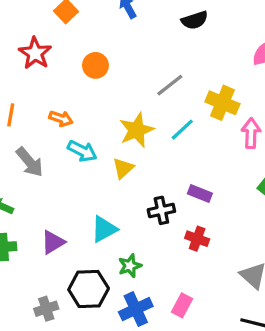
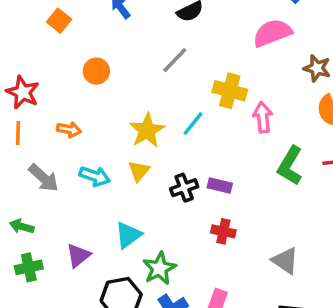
red star: (35, 53) -> (23, 92), moved
gray line: (170, 85) -> (175, 60), moved
cyan arrow: (82, 151) -> (95, 176), moved
black cross: (161, 210) -> (184, 188), moved
green star: (130, 266) -> (159, 268), size x1.4

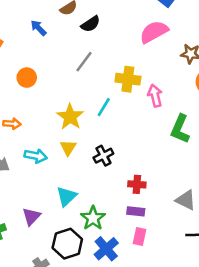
purple rectangle: (220, 185) -> (136, 211), moved

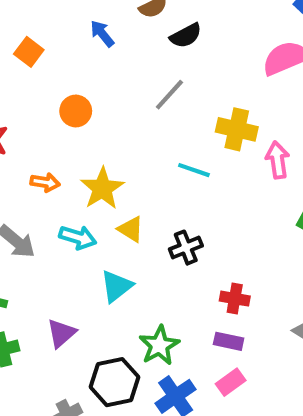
cyan line: (104, 107) -> (194, 170), turned 72
yellow star: (70, 117) -> (102, 188), moved
yellow triangle: (68, 148) -> (131, 229), turned -36
cyan triangle: (67, 196) -> (116, 286), moved
pink rectangle: (139, 237) -> (231, 382), turned 36

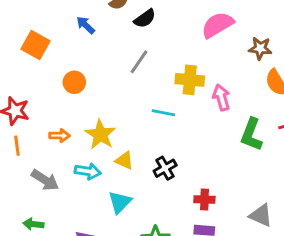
orange square: (29, 52) -> (36, 45), size x1.4

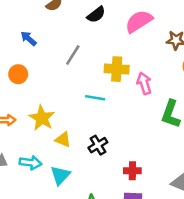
black semicircle: (145, 19) -> (96, 15), moved
blue arrow: (86, 25) -> (29, 39), moved
cyan arrow: (88, 171) -> (30, 163), moved

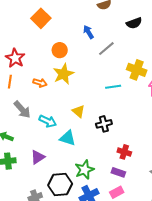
blue arrow: (29, 39) -> (88, 32), moved
cyan line: (95, 98) -> (113, 87), turned -35
yellow star: (42, 118) -> (63, 74), moved
cyan triangle: (60, 175) -> (68, 138), turned 48

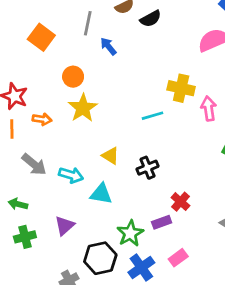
black semicircle: (134, 23) -> (151, 19), moved
gray line: (106, 49) -> (88, 23), moved, turned -30
orange arrow: (40, 83) -> (42, 119), moved
red cross: (124, 152) -> (181, 202), turned 32
purple rectangle: (118, 172) -> (162, 222), moved, turned -32

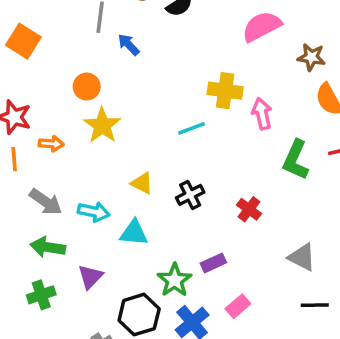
orange square: (41, 37) -> (23, 41), moved
red cross: (181, 202) -> (249, 209), moved
green arrow: (18, 204) -> (48, 247), moved, size x1.4

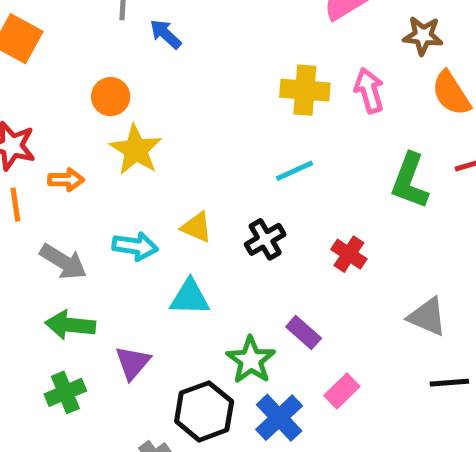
pink arrow: (262, 114) -> (369, 91), moved
cyan line: (192, 128) -> (295, 171), moved
cyan arrow: (94, 212) -> (135, 246), moved
purple rectangle: (213, 263) -> (304, 333), turned 70

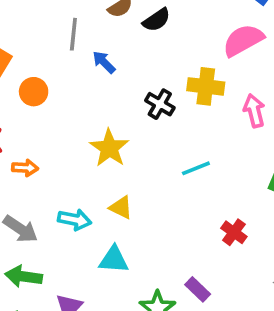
yellow cross: (305, 90) -> (206, 86), moved
orange circle: (111, 97) -> (34, 92), moved
yellow star: (136, 150) -> (109, 148), moved
black cross: (265, 239) -> (160, 104), moved, turned -32

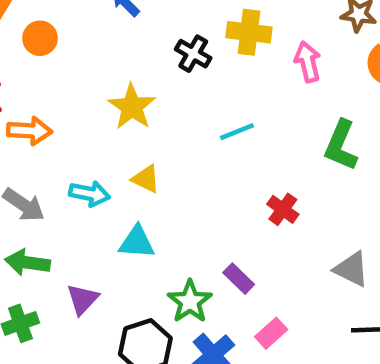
orange arrow: (25, 168) -> (29, 131), size x1.4

